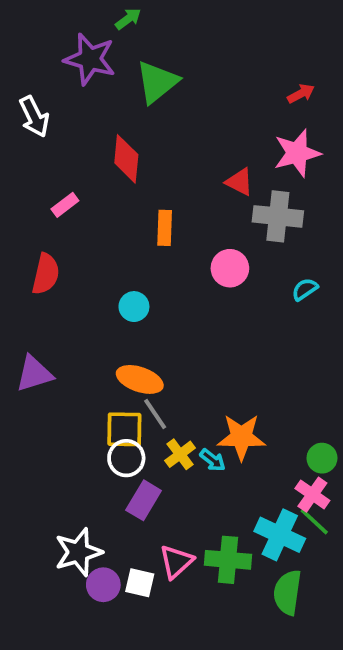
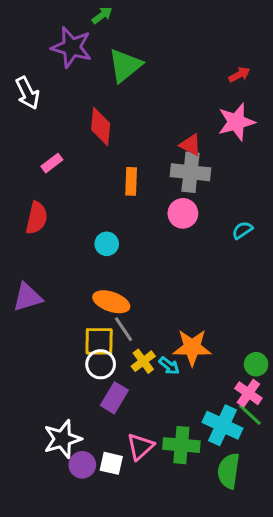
gray cross: (278, 216) -> (191, 172), moved

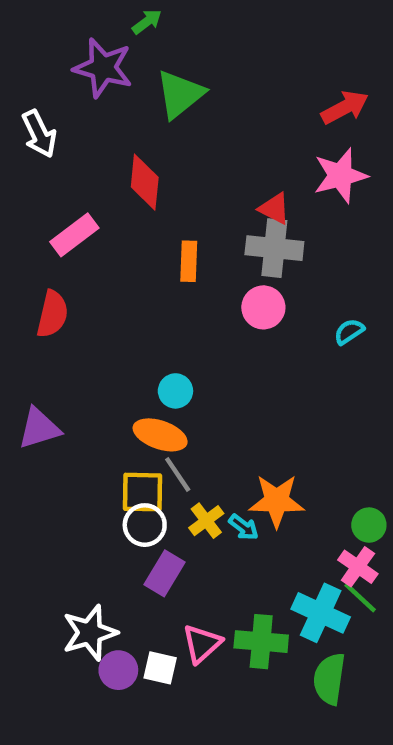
red arrow: (239, 75) -> (345, 107), size x1.5
pink rectangle: (52, 163) -> (74, 235), size x1.5
cyan circle: (107, 244) -> (175, 391), moved

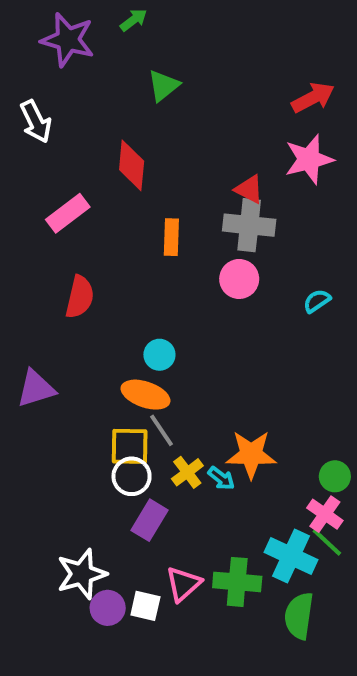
purple star: (103, 68) -> (68, 40), moved
green triangle: (180, 94) -> (163, 86), size x0.7
red semicircle: (52, 314) -> (80, 297), moved

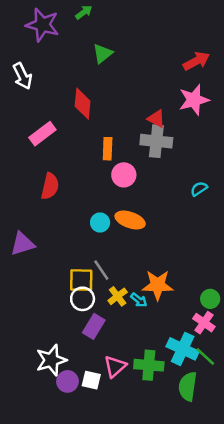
pink circle: (239, 279) -> (124, 175), moved
orange ellipse: (145, 395) -> (130, 220), moved
green line: (327, 542) -> (205, 356), moved

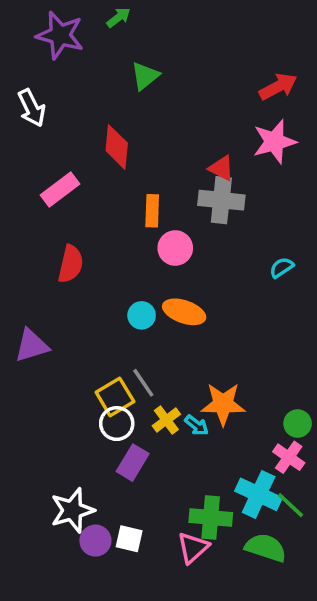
yellow square: (81, 280) -> (115, 397), turned -32
pink triangle: (115, 366) -> (193, 548), moved
green semicircle: (188, 386) -> (266, 548), turned 100

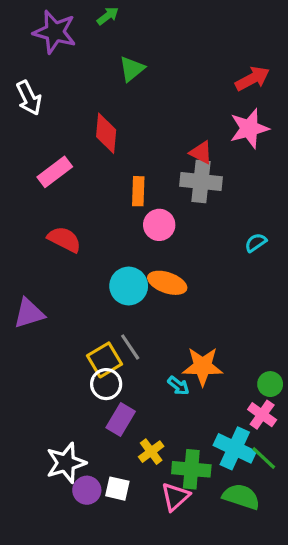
red semicircle: (71, 264) -> (64, 239), turned -76
cyan circle: (142, 315) -> (129, 286), size x1.5
yellow cross: (166, 420) -> (151, 452), moved

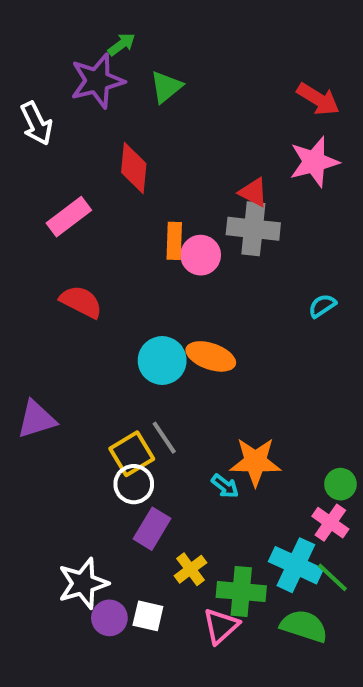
green arrow: (108, 16) -> (122, 44), moved
purple star: (55, 32) -> (97, 81), moved, turned -30
red arrow: (252, 79) -> (318, 99), turned 60
pink circle: (159, 225) -> (201, 255), moved
purple triangle: (29, 313) -> (36, 419), moved

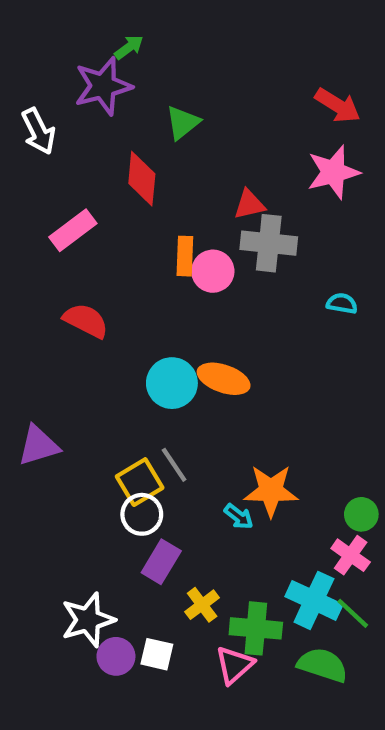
green triangle: (166, 87) -> (183, 123), moved
red triangle: (253, 192) -> (249, 204), moved, turned -40
cyan semicircle: (322, 306) -> (342, 303), moved, turned 44

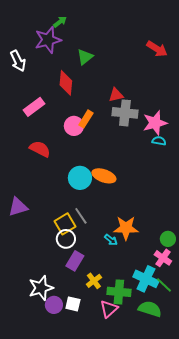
pink star: (333, 172) -> (155, 123), moved
orange rectangle: (185, 256) -> (86, 119), turned 30
pink circle: (213, 271) -> (74, 126), moved

